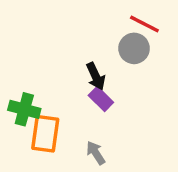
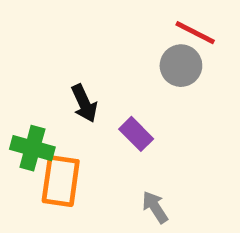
black arrow: (96, 76) -> (84, 103), moved
gray arrow: (96, 153) -> (155, 207), moved

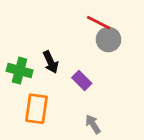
red line: (195, 33) -> (99, 23), moved
green cross: (32, 148) -> (20, 71), moved

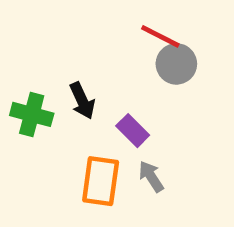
orange rectangle: (36, 109) -> (101, 181), moved
gray arrow: (93, 124) -> (151, 176), moved

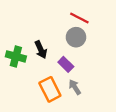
gray circle: (176, 64) -> (76, 37), moved
orange rectangle: (101, 181) -> (50, 89), turned -35

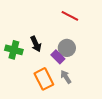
gray circle: (76, 37) -> (67, 48), moved

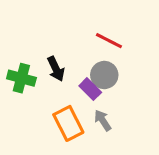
red line: (70, 16) -> (109, 41), moved

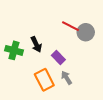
gray circle: (104, 75) -> (86, 32), moved

